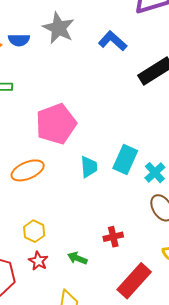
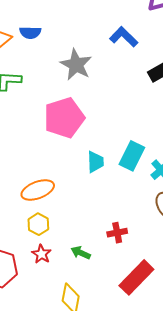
gray star: (59, 28) -> (76, 65), moved
orange ellipse: (28, 170) -> (38, 190), moved

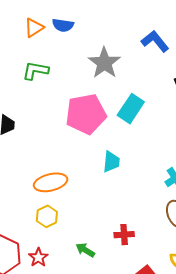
cyan rectangle: (132, 156) -> (131, 109), moved
red star: (41, 254) -> (38, 257), moved

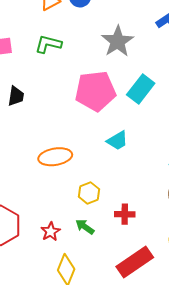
cyan trapezoid: (111, 162) -> (117, 141), turned 50
yellow hexagon: (47, 216) -> (89, 193), moved
red star: (38, 257) -> (50, 232), moved

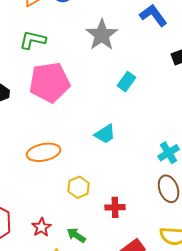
cyan rectangle: (141, 89) -> (127, 82), size x0.7
pink pentagon: (95, 91) -> (49, 82), moved
green arrow: (85, 227) -> (76, 235), moved

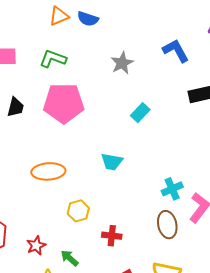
gray star: (102, 35) -> (122, 63), size x0.7
cyan trapezoid: (105, 134) -> (112, 162), turned 35

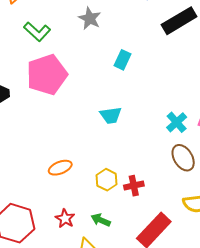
green L-shape: (53, 59) -> (37, 32), moved, turned -140
orange ellipse: (48, 171) -> (60, 168), moved, size x0.7
yellow hexagon: (78, 211) -> (107, 180), moved

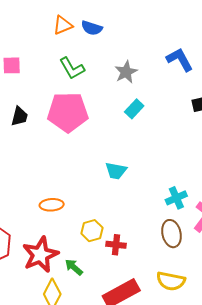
cyan rectangle: (122, 60) -> (134, 109), moved
red star: (65, 219) -> (40, 255), size x1.8

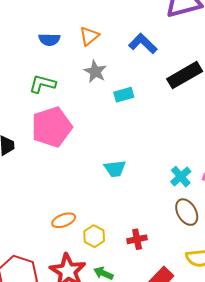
orange triangle: (63, 25) -> (89, 36), moved
green L-shape: (72, 68) -> (42, 84), turned 152
cyan rectangle: (134, 109) -> (124, 95), moved, turned 48
yellow hexagon: (92, 231) -> (94, 236), moved

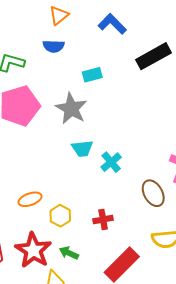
blue semicircle: (49, 40) -> (54, 46), moved
gray star: (95, 71) -> (71, 109), moved, size x1.4
cyan cross: (181, 177) -> (111, 162), moved

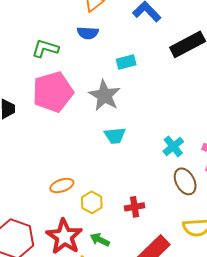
cyan cross: (111, 162) -> (173, 146), moved

